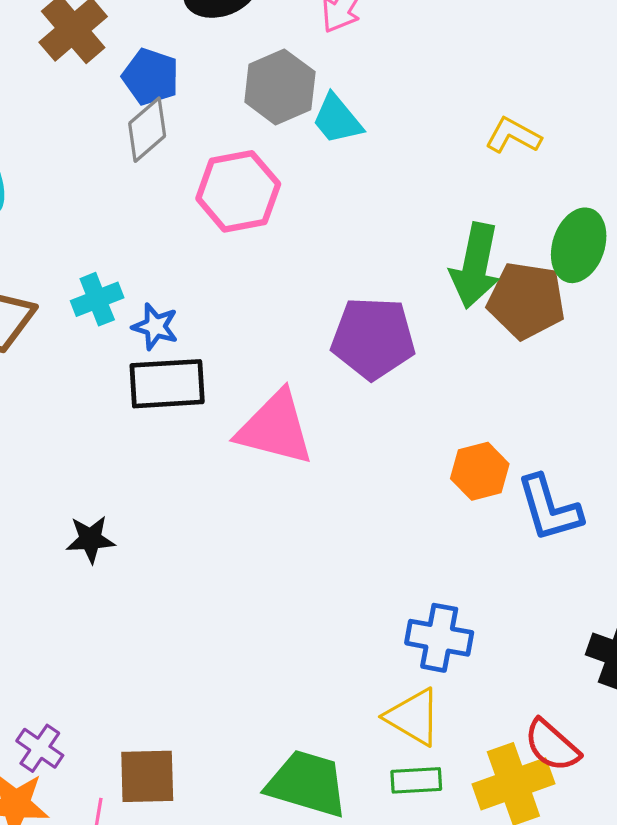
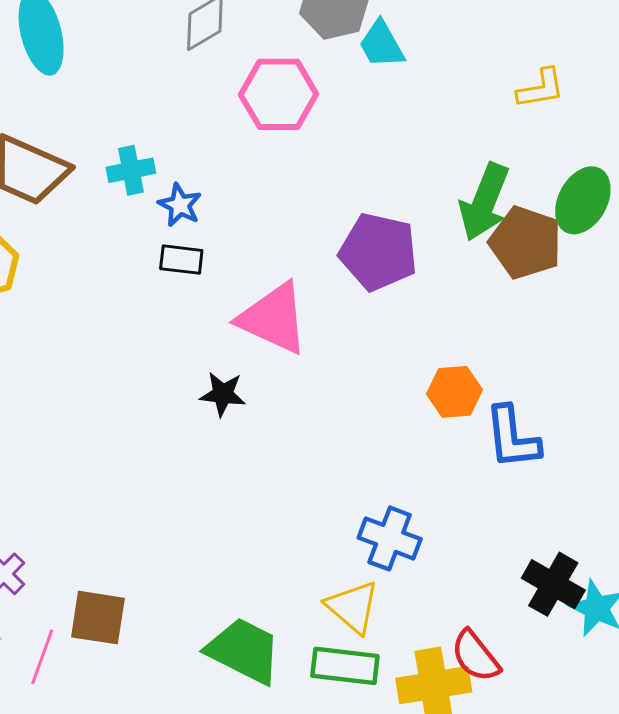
yellow L-shape: (513, 136) -> (541, 89), turned 132
black rectangle: (167, 384) -> (181, 260), size x0.6
black star: (90, 539) -> (223, 394), moved
green rectangle: (416, 780) -> (345, 666), size x1.4

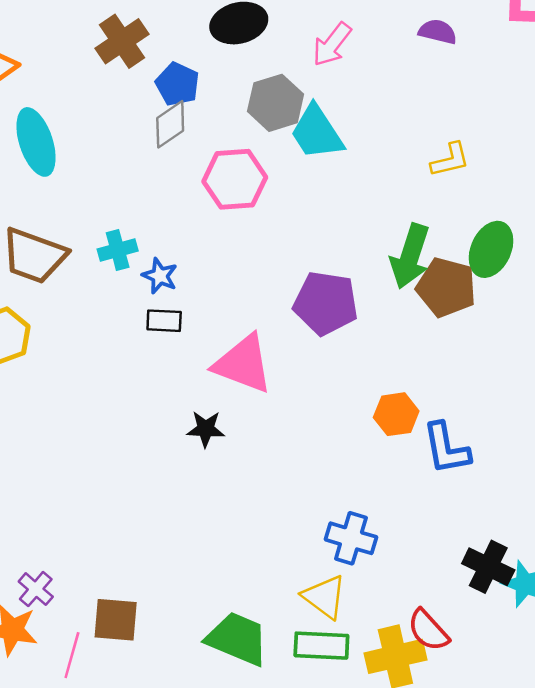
cyan trapezoid: (382, 44) -> (317, 132), size x1.4

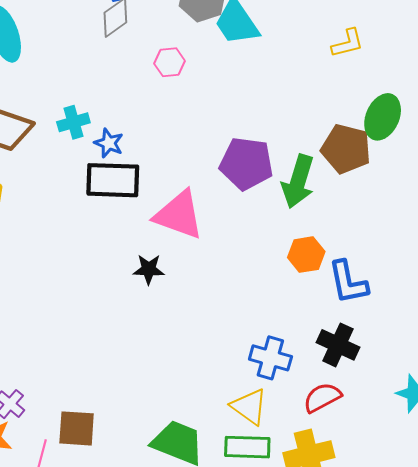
pink hexagon: (235, 179) -> (170, 62), size x0.6
green arrow: (410, 256) -> (298, 181), moved
black rectangle: (164, 321) -> (113, 180), size x1.8
black cross: (488, 567) -> (338, 345), moved
red semicircle: (428, 630) -> (322, 397), moved, turned 105

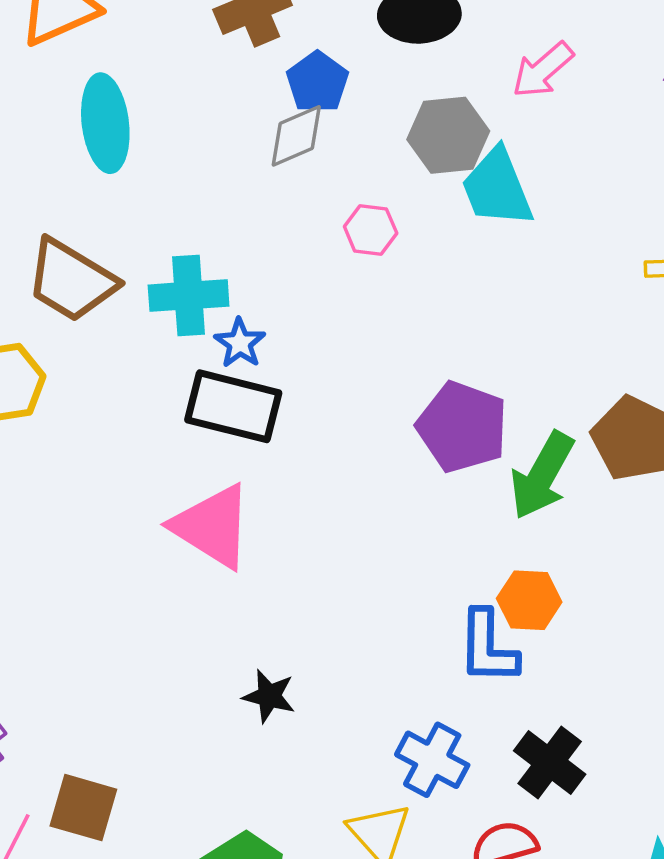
cyan cross: (73, 122) -> (189, 296), size x1.4
pink triangle: (179, 215) -> (212, 526), moved
black star: (149, 269) -> (269, 696), moved
blue L-shape: (348, 282) -> (488, 647), moved

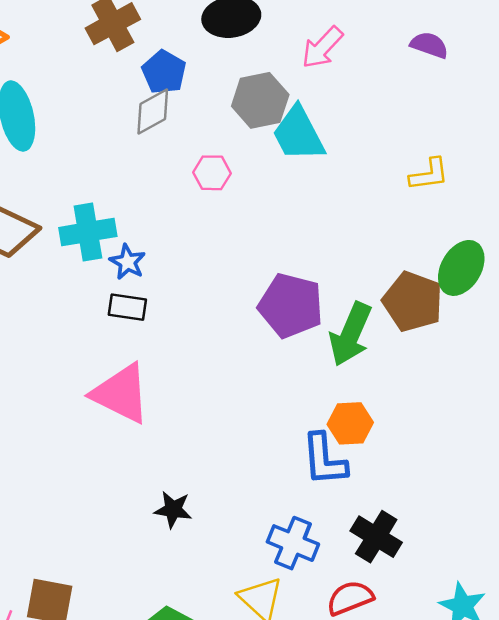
black rectangle: (233, 406) -> (127, 307), size x0.6

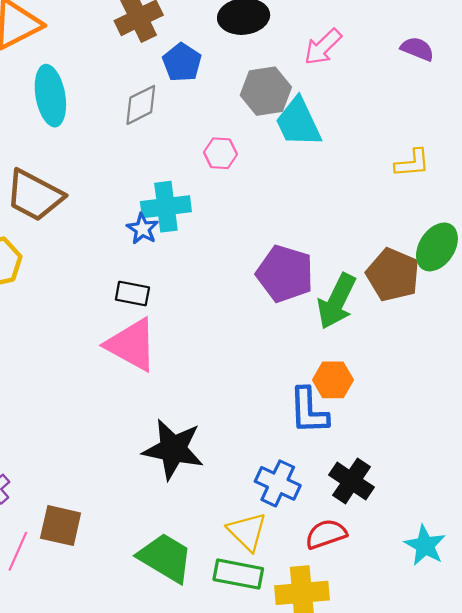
gray diamond: (153, 112) -> (141, 105), moved
cyan cross: (88, 232) -> (166, 207), moved
black rectangle: (127, 307) -> (132, 293), moved
black star: (173, 510) -> (173, 449), size x1.8

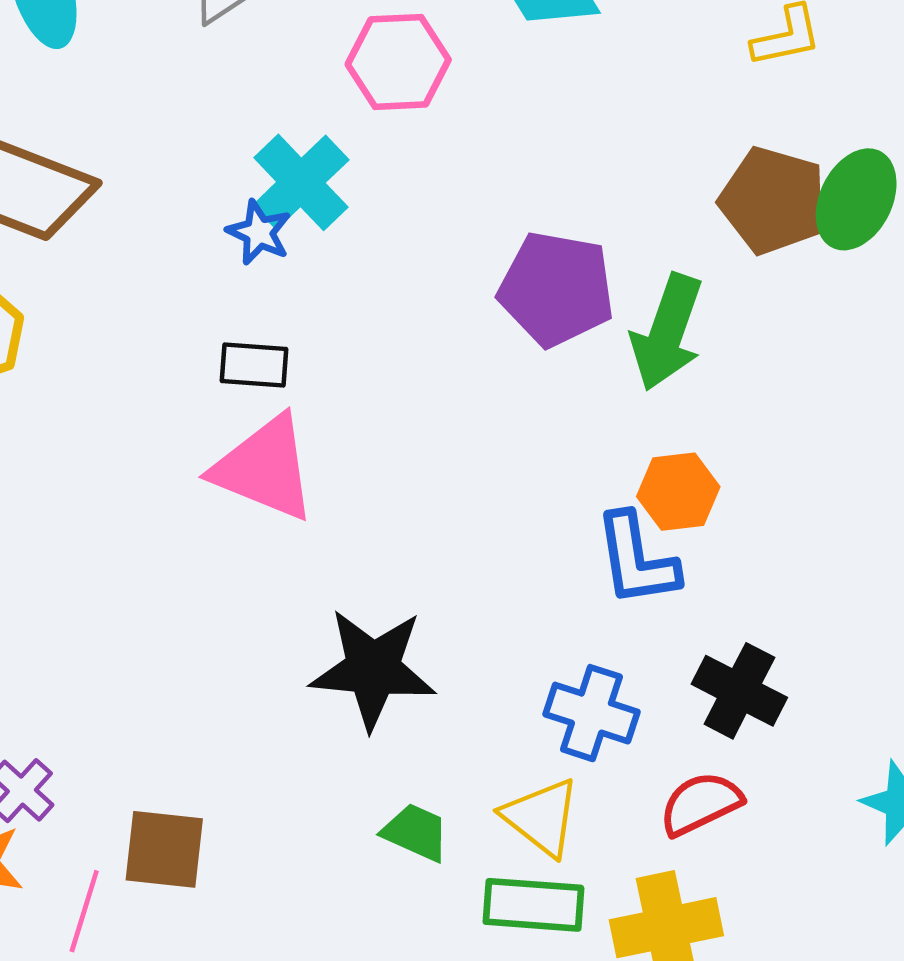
pink hexagon: (220, 153) -> (398, 62), size x1.5
cyan cross: (166, 207) -> (301, 182), turned -30
brown pentagon: (393, 275) -> (773, 201), moved
green trapezoid: (165, 558) -> (416, 832), moved, size x0.6

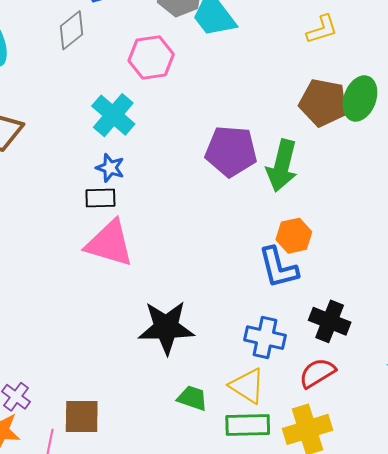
blue star: (259, 232) -> (110, 168), moved

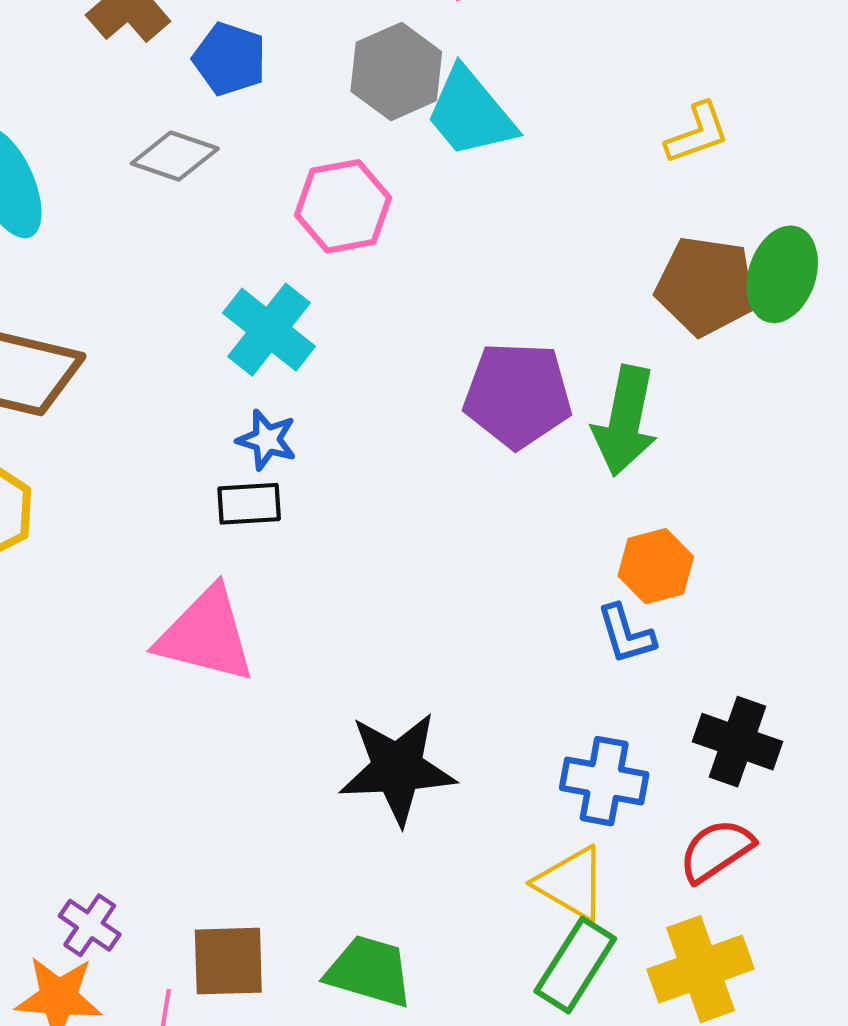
gray diamond: (72, 30) -> (175, 156), turned 60
pink triangle: (110, 243) -> (206, 635), moved
blue L-shape: (278, 268) -> (626, 634), size x0.7
green trapezoid: (192, 398) -> (369, 971), moved, size x1.4
green rectangle: (248, 425) -> (575, 965), turned -54

